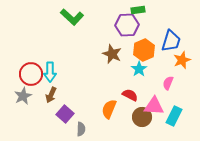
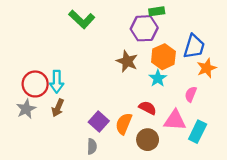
purple square: (65, 114) -> (99, 121), moved
brown circle: (142, 117) -> (148, 140), moved

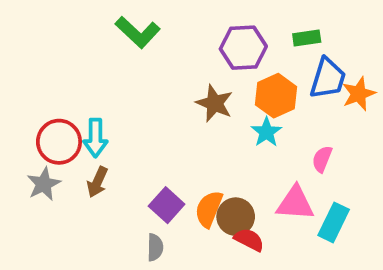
green rectangle: (157, 11) -> (307, 38), moved
orange star: (207, 68) -> (359, 94), moved
red semicircle: (148, 108) -> (249, 240), moved
brown circle: (148, 140) -> (236, 217), moved

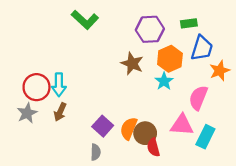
orange star: (359, 94) -> (220, 71), moved
pink semicircle: (322, 159) -> (198, 98), size x1.5
red semicircle: (249, 240) -> (153, 147), turned -132

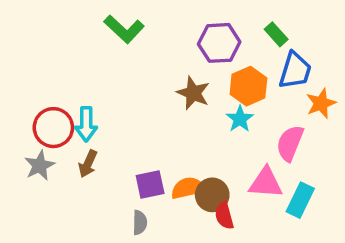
green rectangle: (189, 23) -> (276, 34), turned 56
purple square: (103, 126) -> (150, 185), turned 36
orange semicircle: (129, 128) -> (188, 188), turned 55

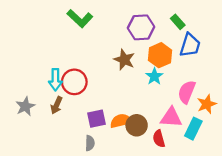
orange star: (321, 103) -> (207, 104), moved
red circle: (53, 128) -> (74, 82), moved
red semicircle: (224, 216) -> (159, 139), moved

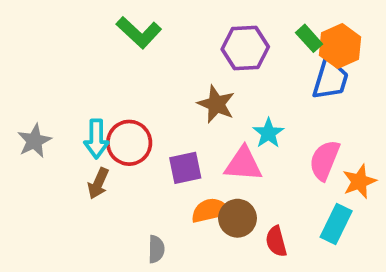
orange hexagon: (160, 55) -> (340, 46), moved
gray star: (25, 106) -> (34, 141), moved
pink triangle: (171, 117) -> (243, 164), moved
purple square: (97, 119) -> (185, 168), moved

